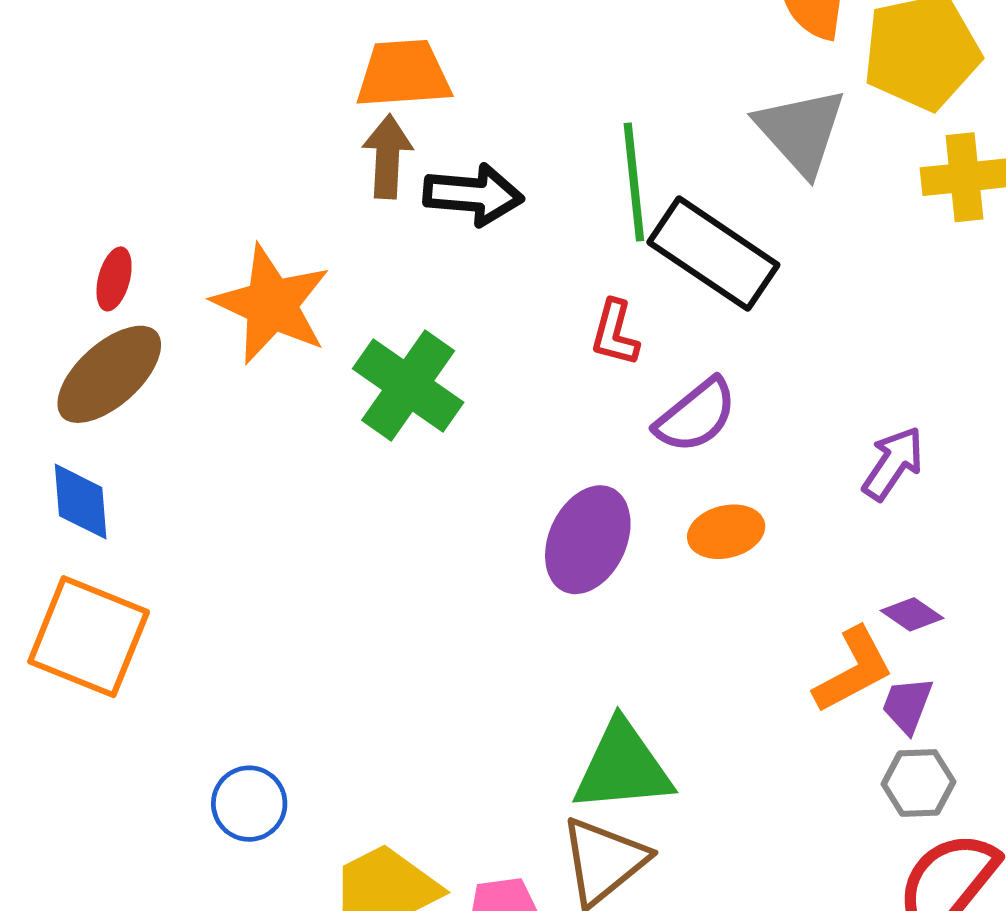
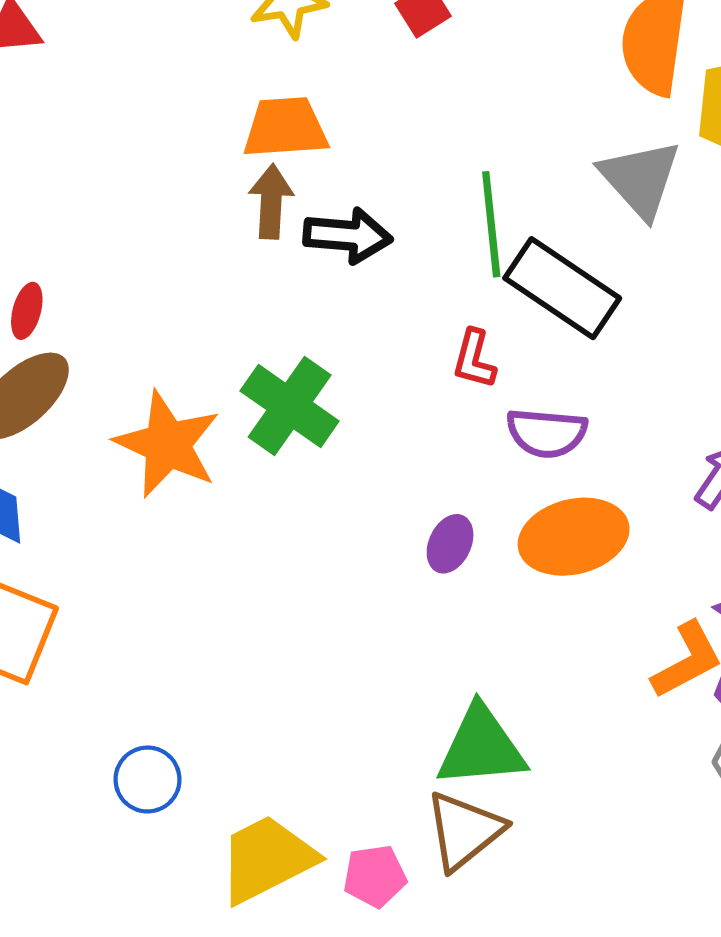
orange star: (271, 304) -> (167, 444), moved
purple semicircle: (696, 416) -> (547, 433), turned 44
orange ellipse: (726, 532) -> (574, 537), size x1.6
purple ellipse: (588, 540) -> (450, 544), size x0.6

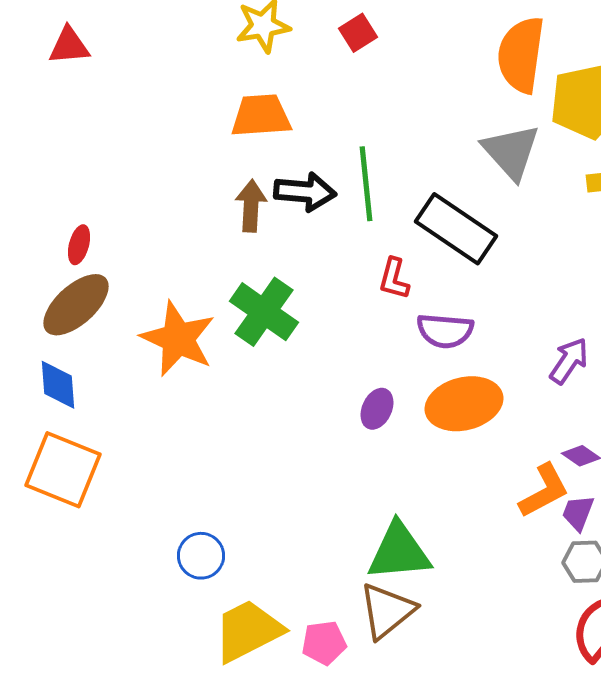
brown arrow: (271, 201) -> (251, 206), moved
green line: (491, 224) -> (366, 184), moved
blue circle: (148, 780) -> (201, 556), moved

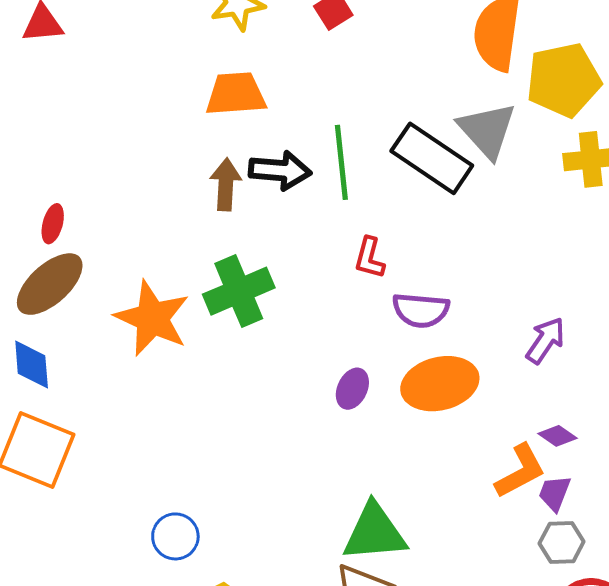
black rectangle: (456, 229) -> (432, 158), moved
green cross: (264, 312) -> (239, 291), turned 32

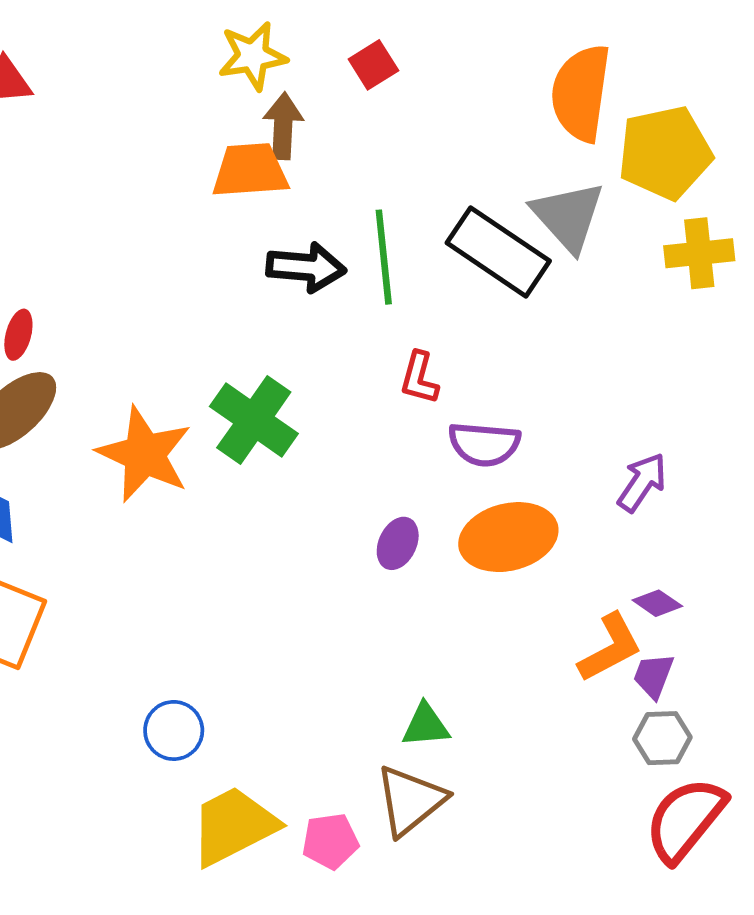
brown arrow: (226, 184) -> (283, 126), moved
green cross: (239, 291) -> (254, 420), turned -32
green triangle: (374, 532) -> (426, 725), size x0.6

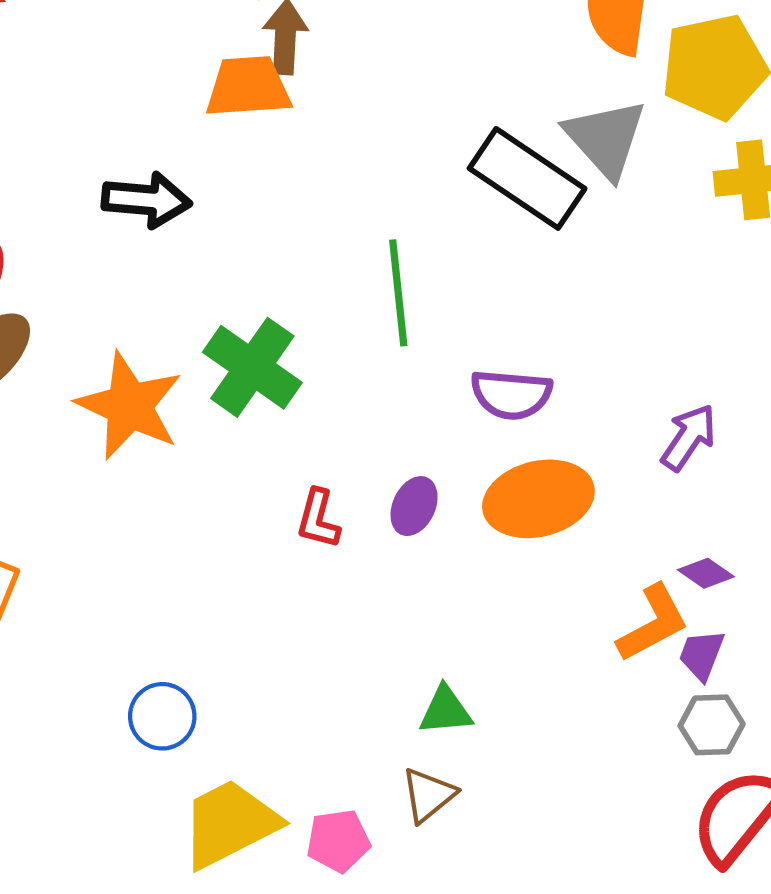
green line: (384, 257) -> (398, 293), moved
black arrow: (306, 267) -> (147, 200), moved
red L-shape: (419, 378) -> (318, 519), moved
brown triangle: (410, 800) -> (428, 795), size x0.7

